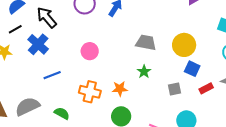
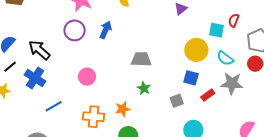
yellow circle: (184, 45) -> (196, 50), moved

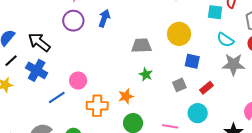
yellow circle: (196, 50) -> (179, 34), moved
pink circle: (87, 77) -> (78, 81), moved
red rectangle: (208, 95) -> (206, 88), moved

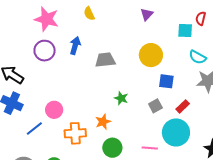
gray trapezoid: (142, 46) -> (105, 60), moved
cyan circle: (198, 113) -> (176, 132), size x1.4

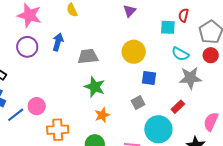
green star: (121, 98) -> (95, 87), moved, size x1.5
red rectangle: (183, 106) -> (178, 107), moved
orange star: (103, 122) -> (102, 115), moved
blue line: (34, 128) -> (16, 115), moved

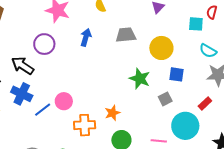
purple circle: (27, 47) -> (44, 44), moved
gray trapezoid: (88, 56) -> (126, 35), moved
green star: (95, 87) -> (140, 79), moved
orange star: (102, 115) -> (112, 113), moved

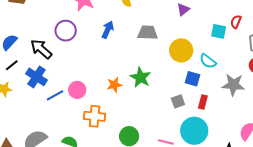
cyan semicircle: (208, 51) -> (208, 61), moved
green star: (140, 79) -> (141, 77), moved
red rectangle: (205, 103) -> (203, 102), moved, turned -40
orange star: (112, 113) -> (114, 85), moved

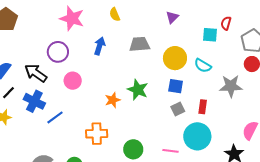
blue square: (192, 79) -> (176, 86), moved
pink circle: (77, 90) -> (73, 81), moved

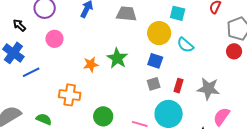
cyan square: (210, 35) -> (178, 13), moved
black arrow: (36, 73) -> (19, 25), size x0.6
gray star: (231, 86) -> (208, 89), moved

